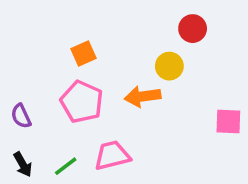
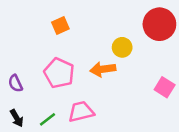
red circle: (193, 29) -> (159, 24), moved, size x1.6
orange square: (84, 54) -> (60, 25), moved
pink square: (228, 121) -> (165, 87), turned 30

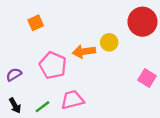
orange square: (60, 25) -> (36, 23), moved
orange arrow: (103, 69) -> (84, 52), moved
purple semicircle: (15, 83) -> (14, 75), turned 84

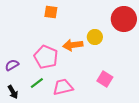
orange square: (36, 23) -> (51, 12), moved, turned 32
pink square: (147, 78) -> (105, 79), moved
green line: (43, 107) -> (37, 83), moved

